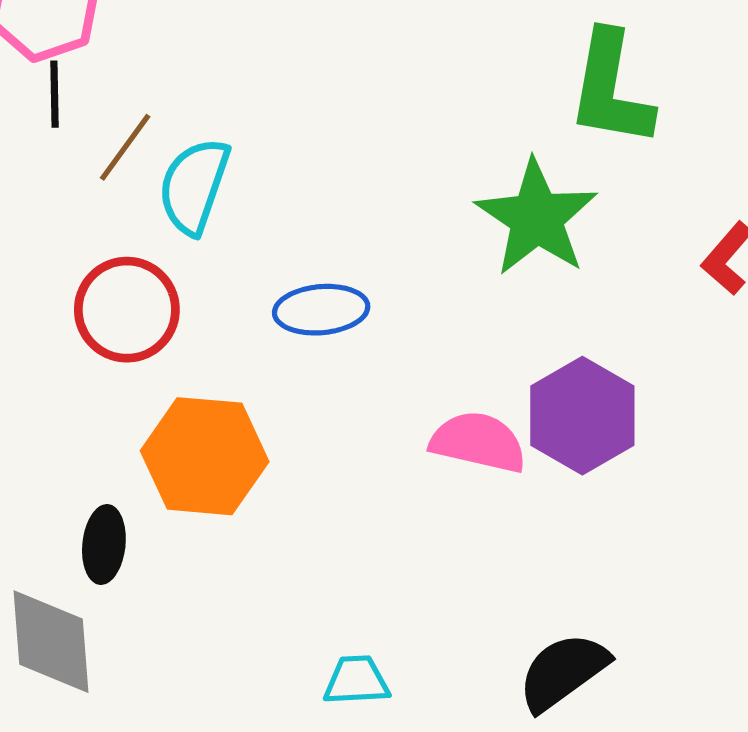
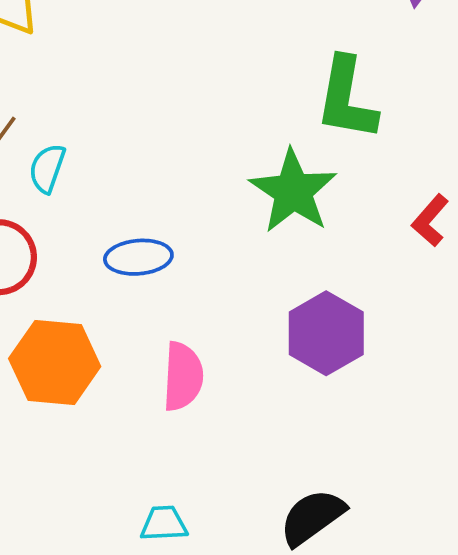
cyan semicircle: (194, 186) -> (47, 168), size x0.7
pink semicircle: (478, 442) -> (183, 376), moved, turned 80

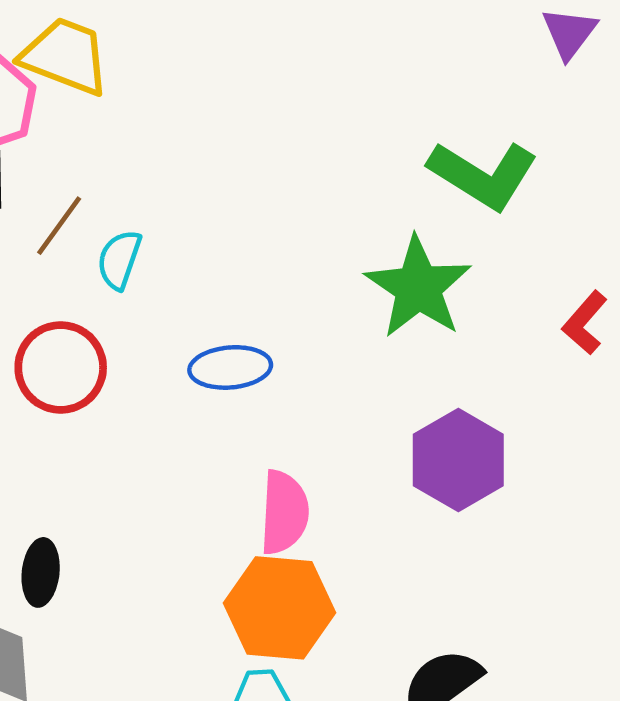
green L-shape: (346, 99) -> (483, 175), turned -68
orange hexagon: (55, 362) -> (280, 608), moved

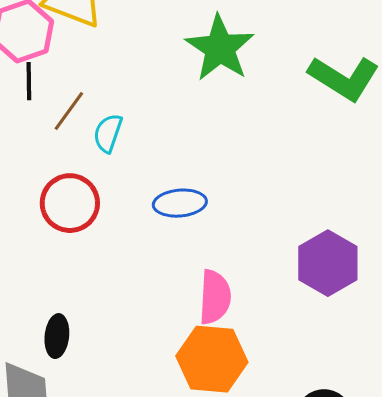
green star: (418, 287) -> (220, 48), moved

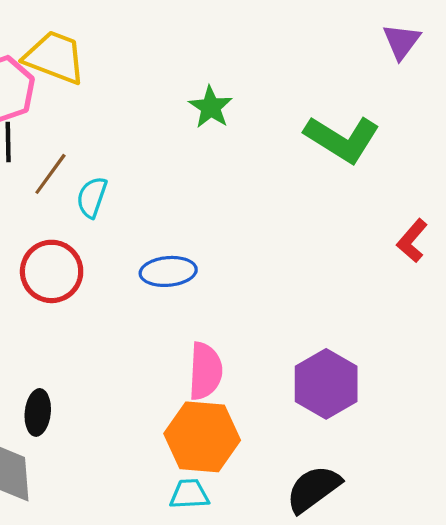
green star: (220, 48) -> (211, 107), size x0.6
purple hexagon: (328, 263) -> (326, 384), moved

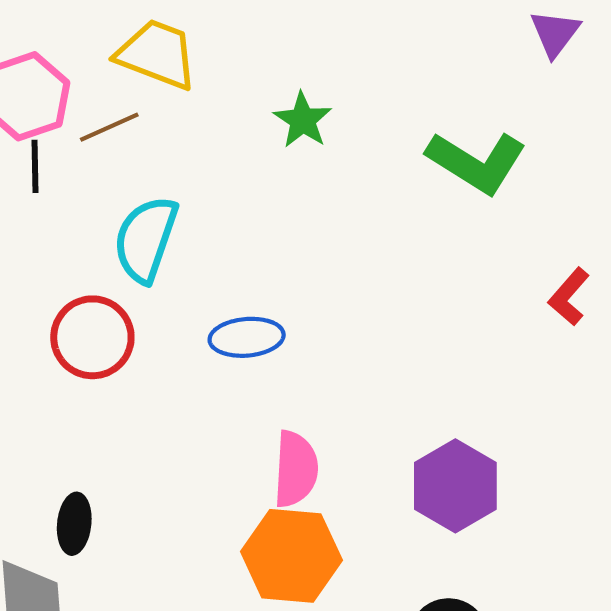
yellow trapezoid: (55, 57) -> (157, 54), moved
brown line: (50, 174) -> (109, 127), moved, turned 30
cyan semicircle: (92, 197) -> (146, 239), size x1.6

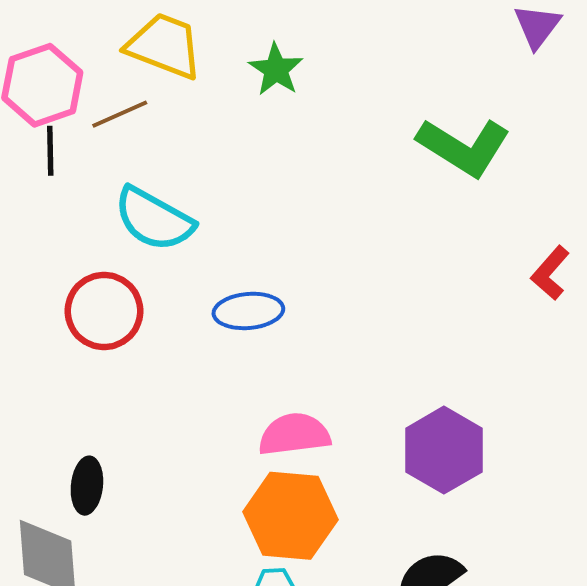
green star: (303, 120) -> (276, 69), moved
cyan semicircle: (146, 239) -> (154, 219), turned -80
pink semicircle: (296, 469) -> (294, 434), turned -100

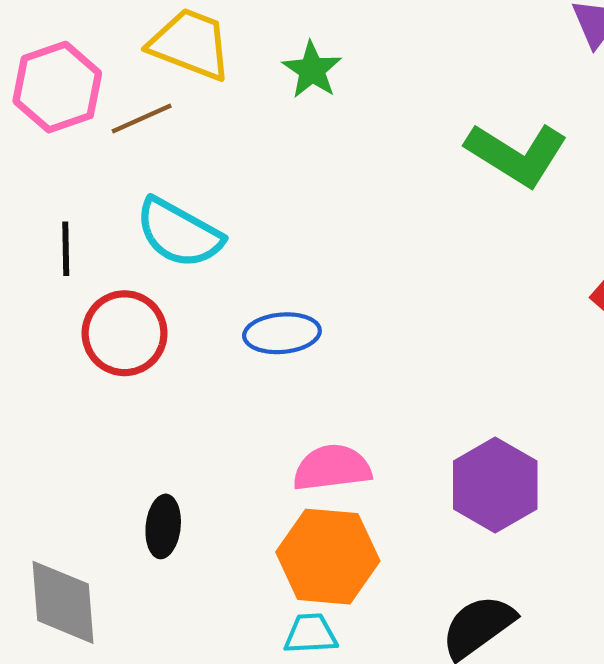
black line: (50, 151) -> (66, 249), moved
black ellipse: (87, 486) -> (163, 526), moved

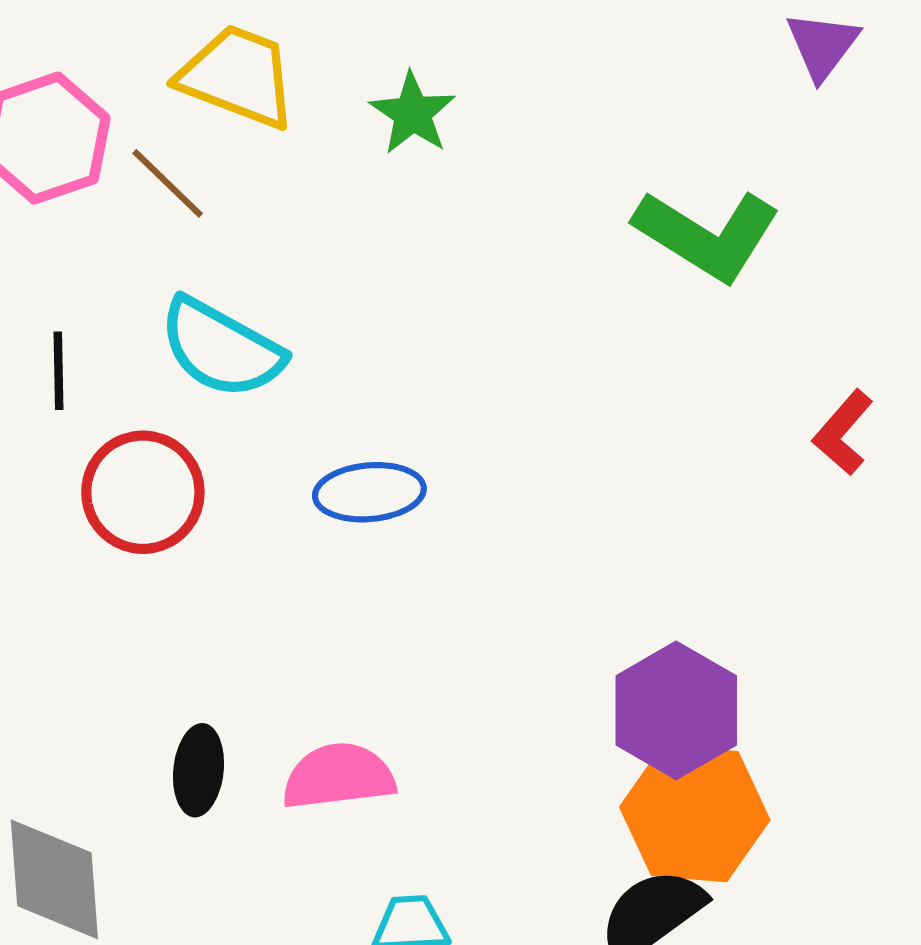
brown line: (142, 119) -> (168, 183), turned 68
pink semicircle: (332, 468) -> (339, 776), moved
orange hexagon: (328, 557) -> (695, 813), moved

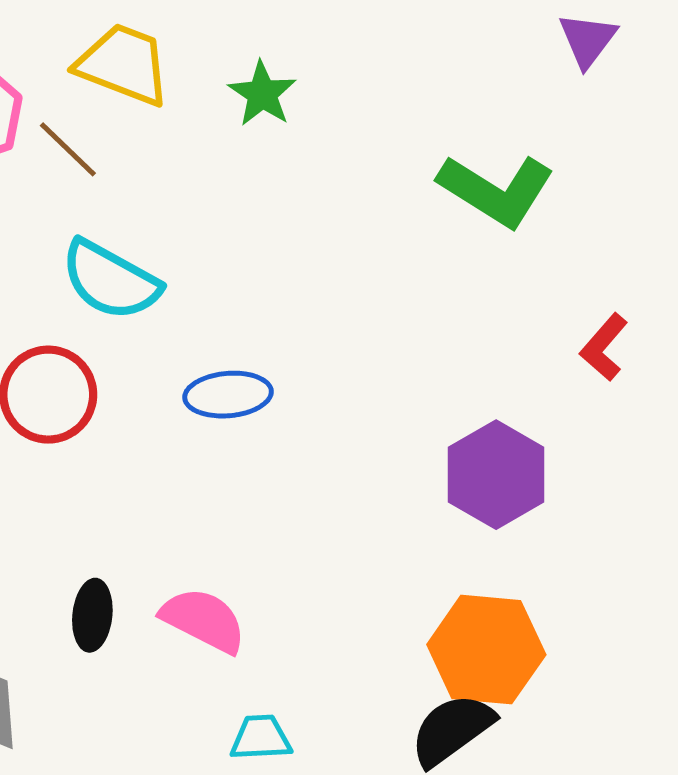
purple hexagon: (676, 710) -> (496, 475), moved
pink semicircle: (339, 776) -> (204, 620), turned 34

